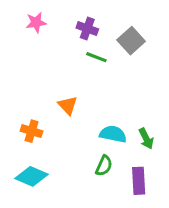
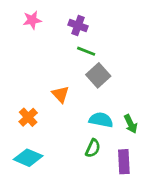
gray square: (131, 41) -> (98, 75), moved
orange cross: (32, 131) -> (28, 117), turned 30

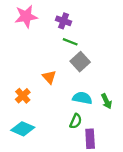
pink star: (32, 20) -> (26, 16), size x1.5
purple rectangle: (124, 162) -> (90, 139), moved

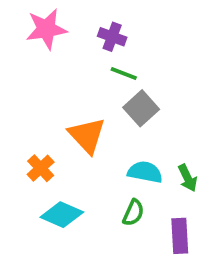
orange triangle: (49, 77) -> (87, 135), size x1.5
cyan diamond: (23, 129) -> (62, 215), moved
purple rectangle: (90, 139) -> (180, 236), moved

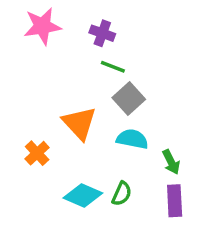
cyan semicircle: (145, 172) -> (132, 139), moved
cyan diamond: (62, 215) -> (83, 195), moved
purple rectangle: (180, 236) -> (175, 201), moved

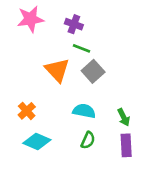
orange triangle: (79, 123) -> (57, 70), moved
cyan semicircle: (132, 139) -> (84, 111), moved
cyan diamond: (83, 195) -> (37, 142), moved

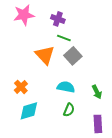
cyan diamond: (37, 142) -> (29, 111), turned -40
purple rectangle: (126, 145) -> (98, 124), moved

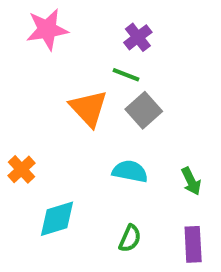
purple cross: (58, 19) -> (138, 37), moved, turned 32
orange cross: (21, 87) -> (22, 169), moved
green semicircle: (69, 110) -> (130, 238), moved

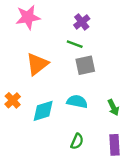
orange triangle: (89, 108) -> (37, 64), moved, turned 35
gray square: (144, 110) -> (85, 65), turned 30
cyan diamond: (57, 219) -> (43, 111), moved

